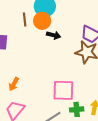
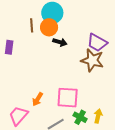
orange arrow: (14, 84) -> (38, 99), moved
green cross: (77, 109) -> (80, 117), turned 32

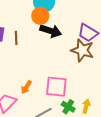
brown line: (32, 25) -> (16, 38), moved
black arrow: (60, 42) -> (51, 31), size x1.5

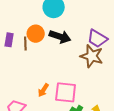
orange circle: (40, 16) -> (36, 34), moved
orange arrow: (26, 87) -> (43, 90), moved

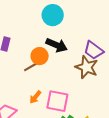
orange circle: (36, 34) -> (40, 56), moved
brown line: (25, 43) -> (30, 67), moved, turned 56

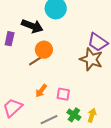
black arrow: (57, 45) -> (32, 26), moved
pink square: (57, 101) -> (63, 94), size x0.6

